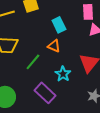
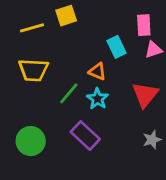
cyan rectangle: (59, 25) -> (117, 47), moved
cyan star: (63, 74) -> (97, 99), moved

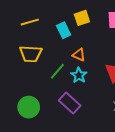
yellow square: (66, 16) -> (82, 18), moved
cyan rectangle: (117, 47) -> (64, 30), moved

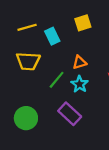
cyan rectangle: (64, 30) -> (52, 36), moved
orange triangle: (79, 55) -> (80, 62), turned -40

